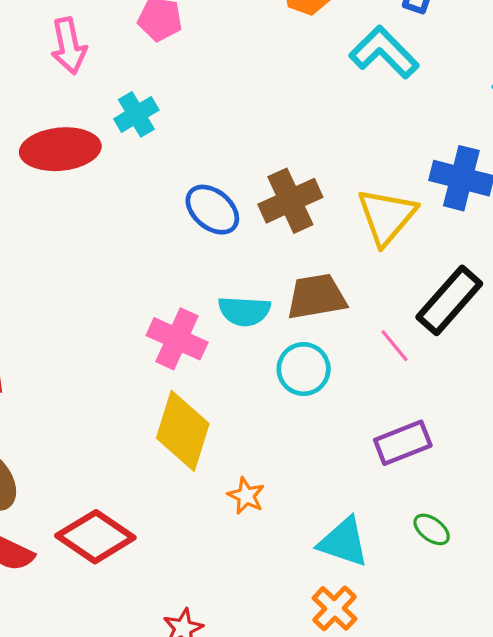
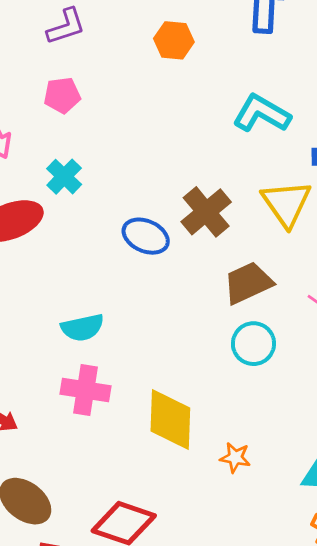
cyan L-shape: (384, 52) -> (262, 114), moved
cyan semicircle: (244, 311) -> (82, 328), moved
pink cross: (177, 339) -> (85, 390), moved

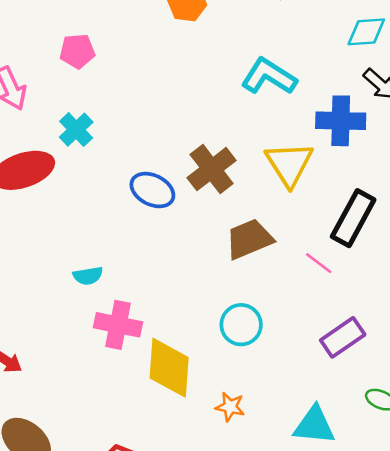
cyan semicircle: (82, 328) -> (88, 276), size x0.7
cyan circle: (253, 344) -> (241, 325), moved
pink cross: (85, 390) -> (118, 325), moved

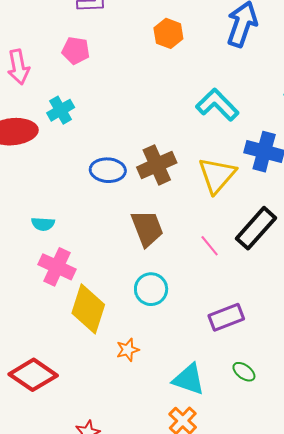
blue ellipse: (152, 190) -> (108, 170), turned -36
brown trapezoid: (249, 239) -> (147, 228), moved, turned 78
pink line: (319, 263) -> (210, 246), moved
orange star: (230, 407) -> (128, 350), turned 30

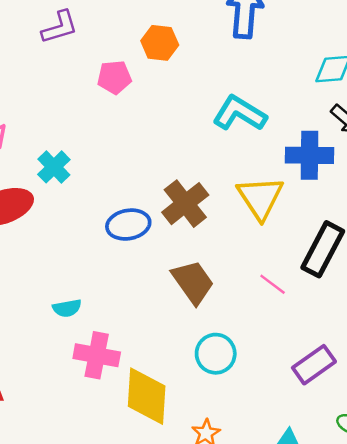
pink pentagon: (76, 51) -> (114, 77), moved

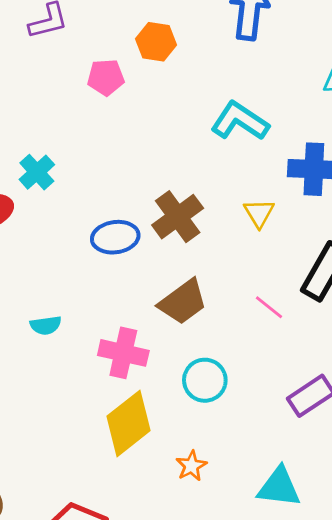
yellow triangle: (260, 198) -> (259, 213), size x0.6
brown trapezoid: (193, 282) -> (183, 302), turned 87
pink cross: (97, 355) -> (123, 353), moved
yellow diamond: (147, 396) -> (128, 423), turned 46

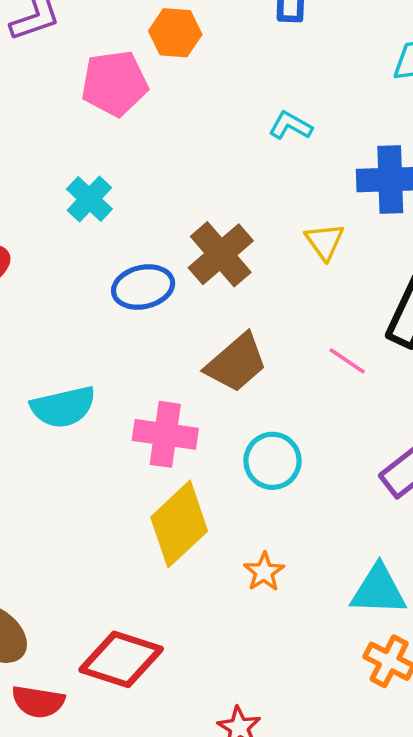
pink pentagon: (106, 77) -> (114, 83), size x1.4
cyan L-shape: (240, 121) -> (290, 126), size x0.6
cyan cross: (37, 172) -> (89, 199), moved
cyan semicircle: (46, 325) -> (63, 407), size x1.6

